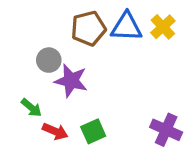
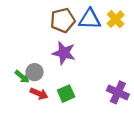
gray circle: (49, 60) -> (34, 72), moved
purple star: (71, 81) -> (64, 53), moved

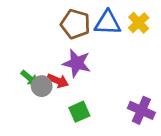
brown pentagon: (63, 20) -> (75, 24), turned 30
green arrow: (22, 77) -> (30, 78), moved
red arrow: (39, 94) -> (58, 81), moved

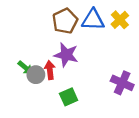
brown pentagon: (75, 24) -> (65, 21), turned 30
red arrow: (58, 81) -> (50, 70), turned -120
purple cross: (141, 110) -> (122, 83), moved

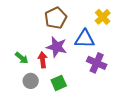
blue triangle: (93, 20) -> (85, 39), moved
gray circle: (36, 75) -> (31, 81), moved
purple cross: (122, 83) -> (97, 63), moved

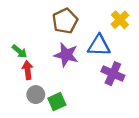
green arrow: (22, 58) -> (19, 51), moved
red arrow: (43, 60) -> (28, 70), moved
green square: (59, 83) -> (57, 102), moved

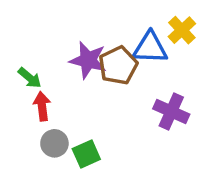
brown pentagon: (65, 21) -> (118, 65), moved
blue triangle: (99, 45) -> (150, 48), moved
purple star: (66, 55) -> (88, 60), moved

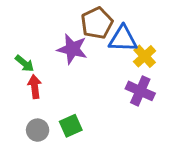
yellow cross: (182, 30) -> (145, 56), moved
brown pentagon: (118, 65) -> (97, 23), moved
gray circle: (54, 143) -> (38, 130), moved

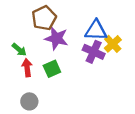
brown pentagon: (97, 23) -> (44, 18), moved
purple cross: (140, 91) -> (94, 52), moved
green square: (71, 126) -> (52, 69), moved

